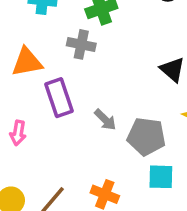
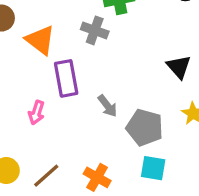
orange triangle: (27, 62) -> (40, 40), turned 40
pink arrow: (18, 133) -> (36, 113), moved

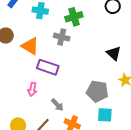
purple rectangle: (66, 78) -> (48, 67), turned -55
gray arrow: (107, 106) -> (57, 105), moved

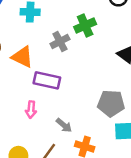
green cross: (74, 17) -> (85, 25), moved
gray cross: (62, 37) -> (60, 42), turned -35

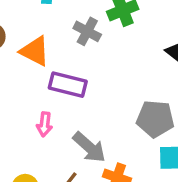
gray cross: (60, 42) -> (87, 31), turned -36
gray arrow: (64, 125) -> (89, 147), size x1.5

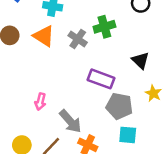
orange triangle: (35, 51) -> (44, 36), moved
purple rectangle: (68, 85) -> (101, 79), moved

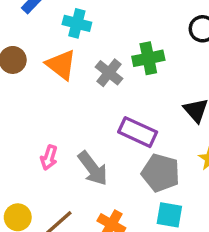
gray arrow: (70, 121) -> (93, 168), moved

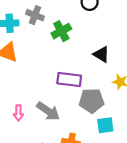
gray cross: (109, 73) -> (35, 15), moved

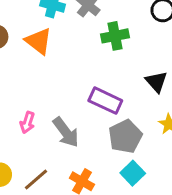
gray pentagon: (92, 101) -> (125, 136), turned 30
cyan square: (105, 125) -> (133, 173), turned 36

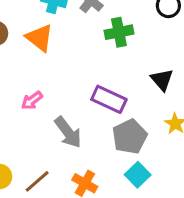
pink arrow: (27, 122) -> (32, 100), moved, turned 35

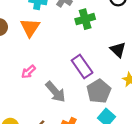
orange triangle: (40, 38) -> (30, 28), turned 30
purple rectangle: (109, 99) -> (82, 66), turned 35

